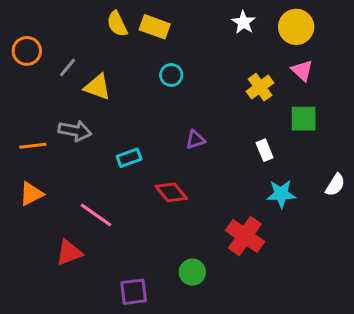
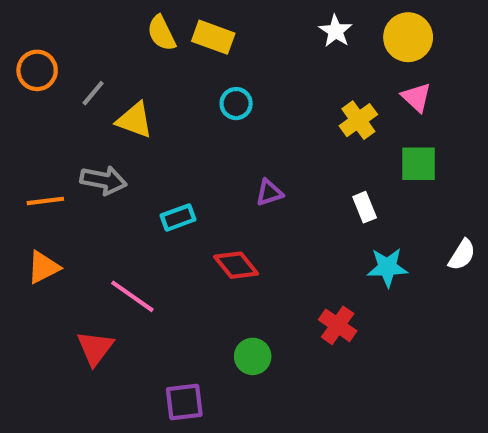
red cross: (245, 236) -> (338, 325), size x0.7
red triangle: (69, 253) -> (95, 348), turned -32
green circle: (192, 272) -> (253, 356), moved

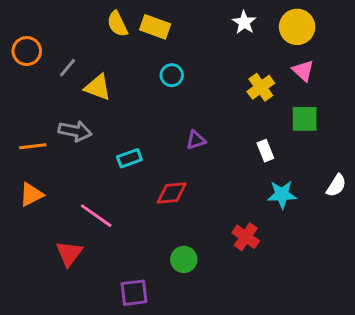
red diamond: (236, 265) -> (172, 193), turned -56

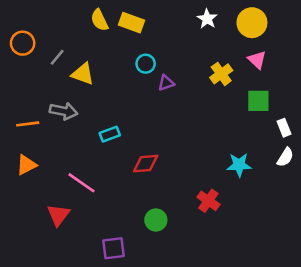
purple triangle: (196, 140) -> (166, 83), moved
white rectangle: (265, 151) -> (284, 128), moved

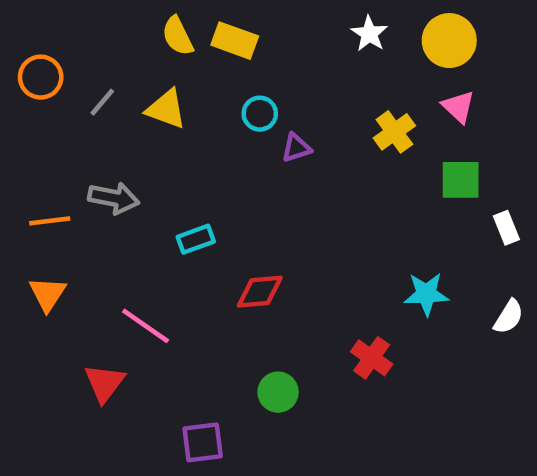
yellow triangle: (83, 74) -> (166, 109), moved
white semicircle: (285, 157) -> (509, 317), moved
orange triangle: (26, 165) -> (47, 294), turned -30

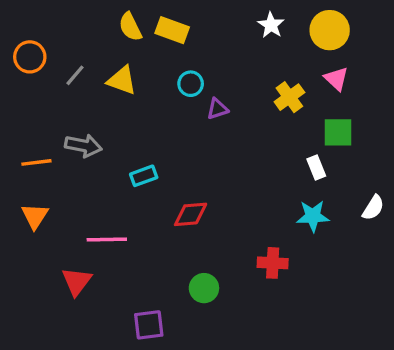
white rectangle: (506, 228) -> (316, 167), moved
white semicircle: (509, 317) -> (373, 208), moved
pink line: (146, 326) -> (107, 239), turned -36
red cross: (372, 358) -> (273, 263), turned -32

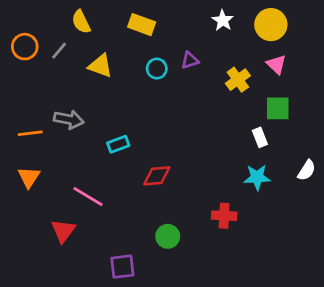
yellow semicircle: (130, 27) -> (81, 22), moved
gray line: (75, 75) -> (59, 51), moved
purple triangle: (217, 109) -> (190, 60), moved
pink line: (107, 239) -> (88, 196), turned 32

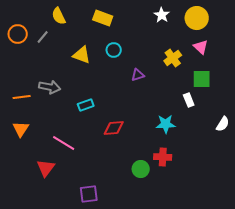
purple triangle: (190, 60) -> (138, 75), moved
yellow triangle: (100, 66) -> (82, 55), moved
cyan star: (257, 177) -> (166, 124), moved
green circle: (168, 236) -> (141, 169), moved

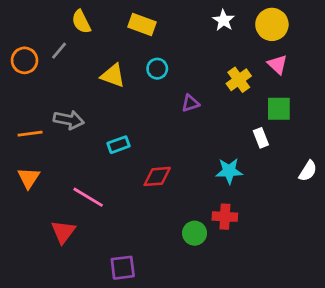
orange circle: (18, 34) -> (25, 60), moved

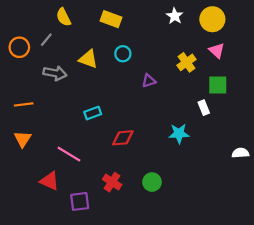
gray arrow: (69, 120) -> (55, 73), moved
white semicircle: (308, 171) -> (240, 153), moved, turned -126
red cross: (225, 217) -> (112, 182), moved, turned 30
red triangle: (63, 232) -> (50, 181), turned -42
purple square: (123, 268) -> (80, 201), moved

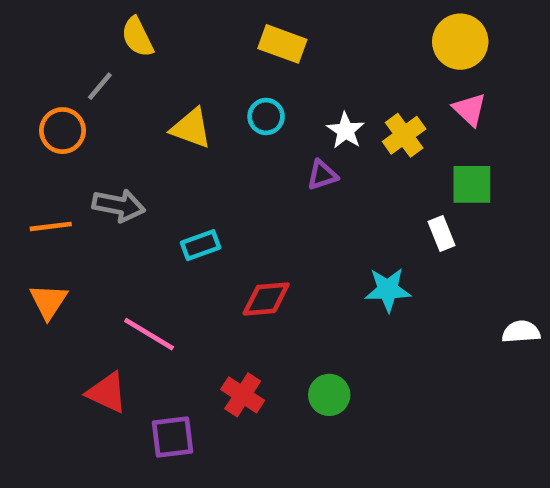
white star: (175, 16) -> (346, 131), moved
yellow rectangle: (111, 19) -> (282, 44), moved
orange circle: (19, 47) -> (62, 131), moved
gray arrow: (55, 73) -> (119, 205), moved

